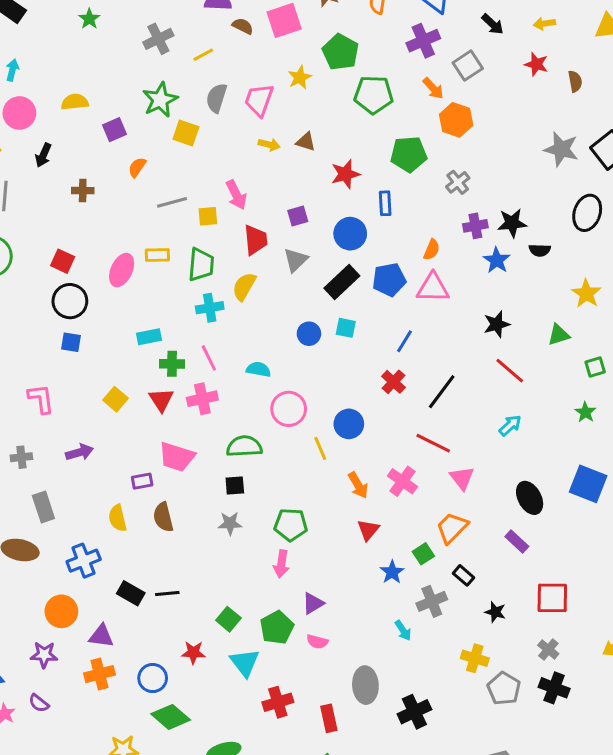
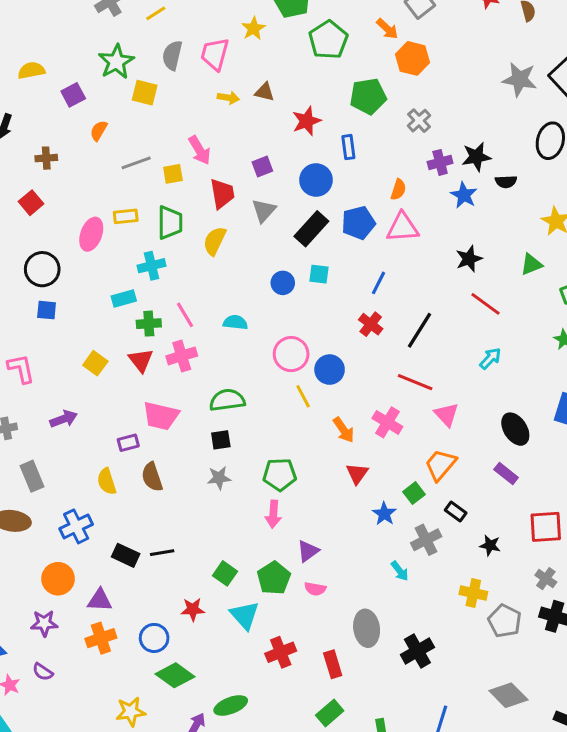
green pentagon: (373, 95) -> (328, 40), turned -30
red square: (63, 261) -> (31, 203), moved, turned 30
cyan cross: (210, 308) -> (152, 266), moved
pink circle: (289, 409) -> (291, 354), moved

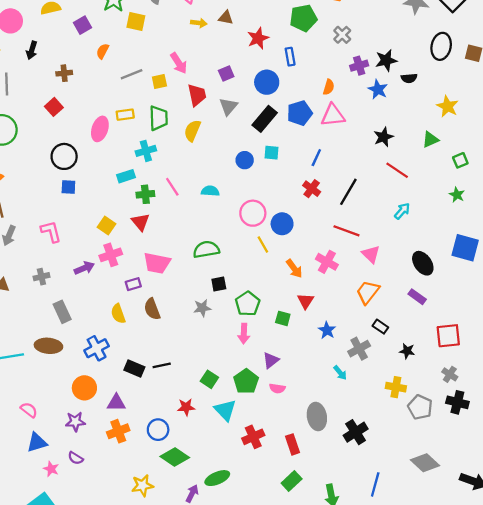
pink cross: (182, 356) -> (111, 255), moved
black square: (221, 440) -> (219, 284), moved
green pentagon: (280, 474) -> (248, 304), turned -30
green square: (414, 493) -> (283, 318), moved, turned -35

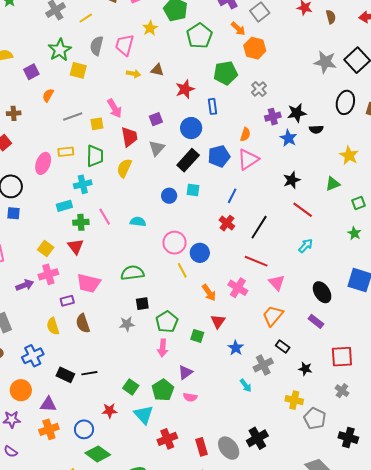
pink triangle: (333, 115) -> (248, 159), turned -30
black cross: (457, 402) -> (348, 438), moved
gray ellipse: (317, 417) -> (229, 448), moved, turned -30

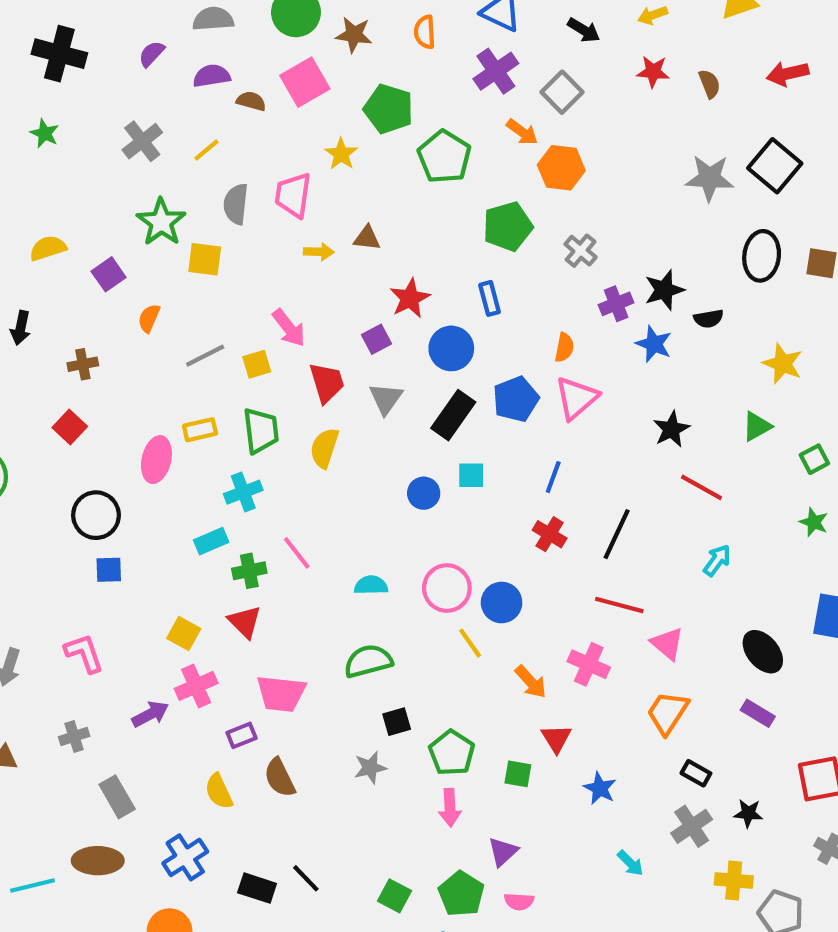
red star: (185, 89) -> (410, 298), moved
cyan semicircle: (138, 222) -> (371, 585), moved
gray cross: (263, 365) -> (692, 826), moved
black line: (89, 373) -> (306, 878), turned 63

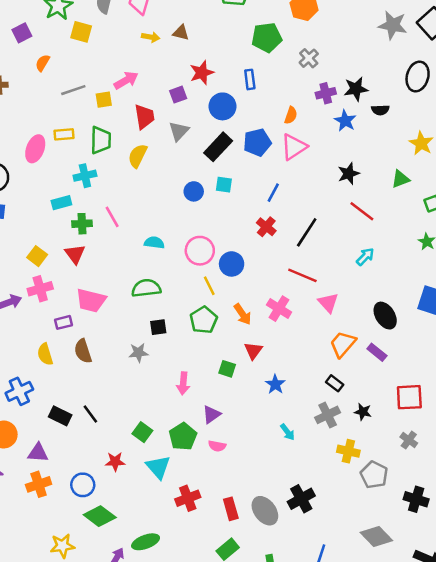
pink arrow: (289, 328) -> (126, 80), turned -90
orange trapezoid: (668, 713) -> (343, 344), moved
green pentagon: (452, 753) -> (204, 320), moved

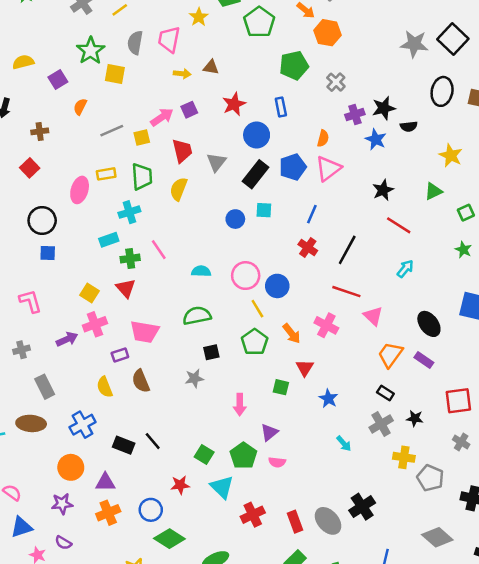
purple square: (178, 95) -> (189, 110), moved

